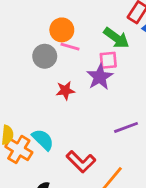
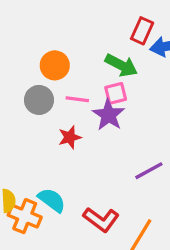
pink line: (70, 47) -> (77, 99), moved

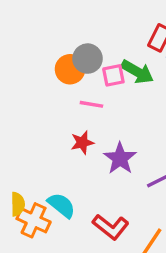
pink square: (116, 93) -> (113, 75), moved
gray circle: (39, 100) -> (88, 59), moved
purple star: (109, 115) -> (120, 158), moved

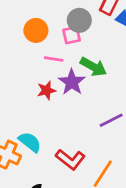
gray circle: (88, 59) -> (79, 20), moved
green arrow: (137, 72) -> (93, 67), moved
purple star: (120, 158) -> (72, 82), moved

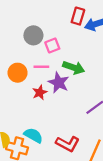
gray circle: (79, 20) -> (33, 35), moved
orange circle: (36, 30) -> (18, 73), moved

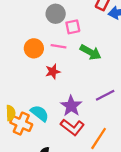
purple star: (59, 83) -> (71, 106), moved

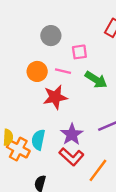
gray circle: (56, 14) -> (51, 36), moved
red star: (53, 72) -> (55, 97), size x1.5
cyan semicircle: (40, 113) -> (38, 140), turned -120

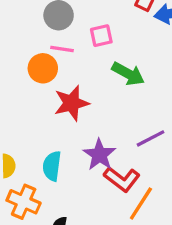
pink line: (63, 71) -> (62, 49), moved
orange cross: (18, 149) -> (24, 202), moved
red L-shape: (71, 157) -> (122, 179), moved

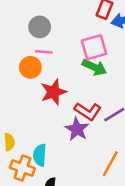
pink square: (101, 36) -> (94, 47), moved, size x1.5
cyan semicircle: (52, 166) -> (40, 155), moved
red L-shape: (122, 179) -> (88, 111), moved

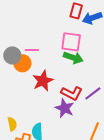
gray circle: (40, 27) -> (12, 55), moved
pink square: (94, 47) -> (71, 42), turned 30

